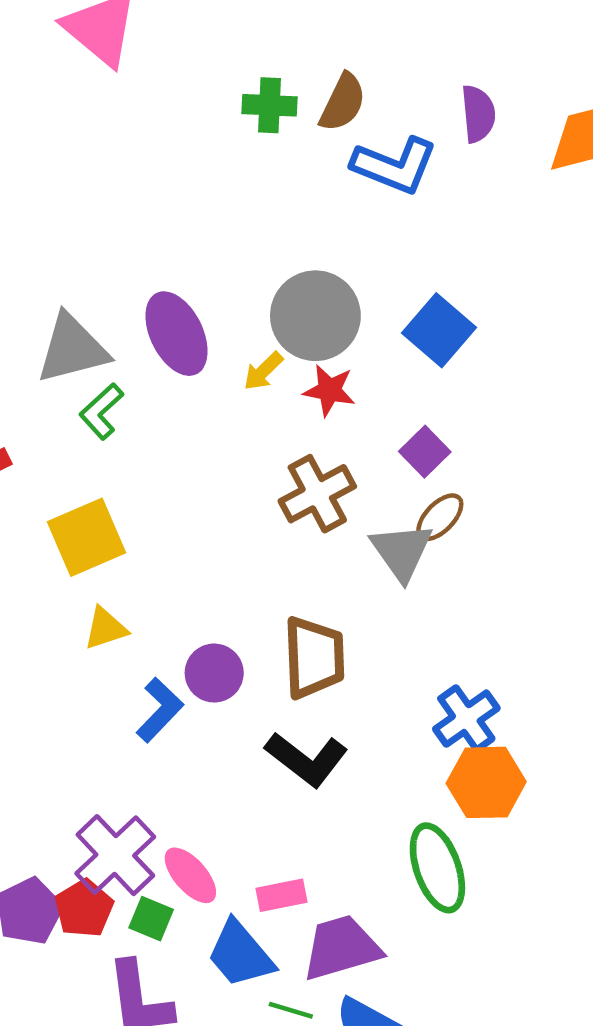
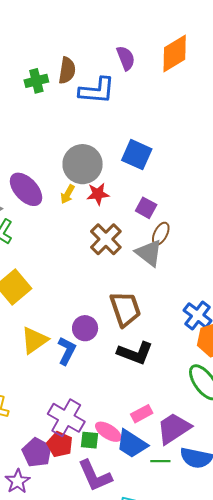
yellow triangle: (105, 628) -> (34, 340), moved, size x1.4
pink ellipse: (190, 875) -> (108, 432), moved

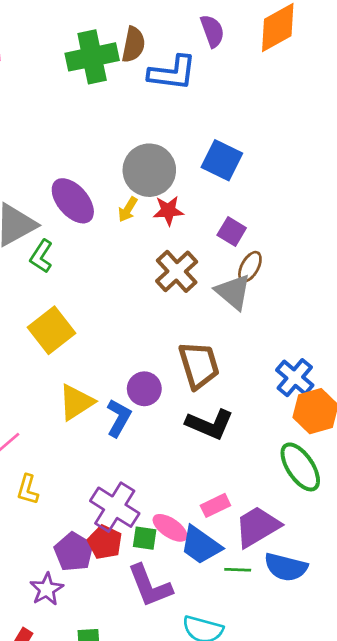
green cross: (36, 81) -> (92, 57), size x1.6

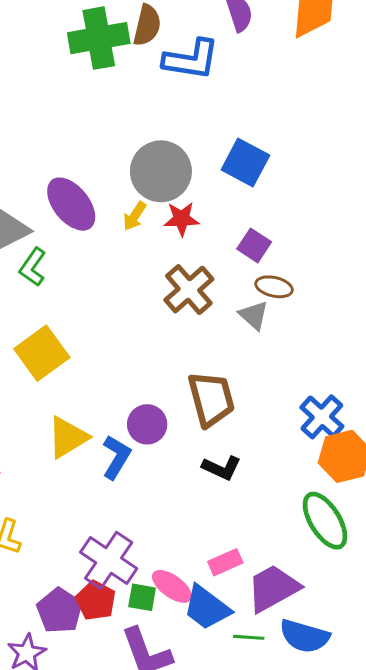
brown ellipse: (250, 267) -> (274, 287), turned 72
gray triangle: (233, 292) -> (254, 315), size x0.7
black L-shape: (210, 424) -> (222, 468), size x0.7

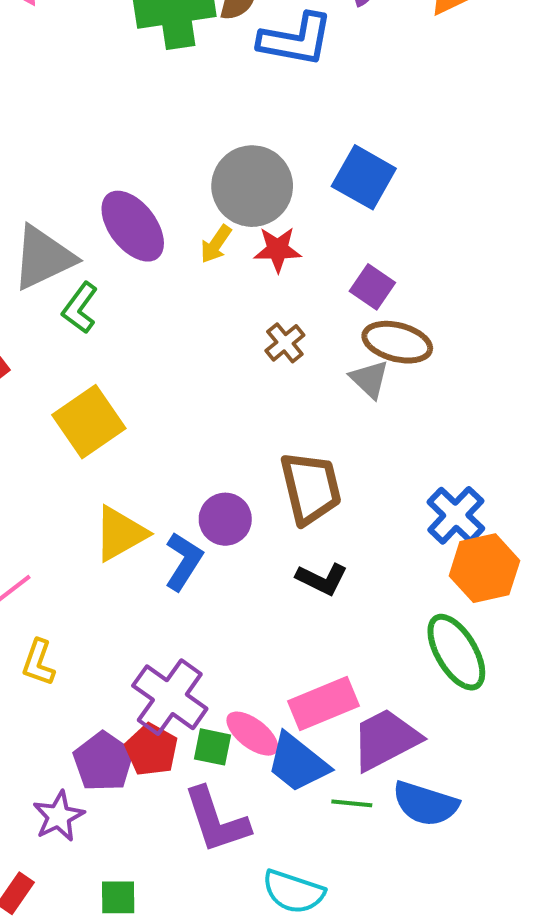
brown ellipse: (274, 287) -> (397, 342), size x1.4
brown cross: (189, 290) -> (285, 343), size x0.6
pink rectangle: (225, 562) -> (324, 703), size x1.5

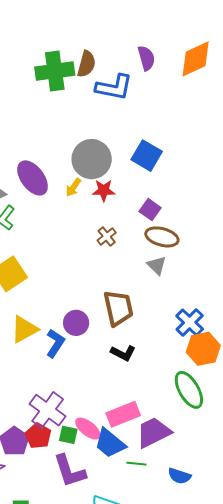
gray triangle: (369, 379) -> (157, 265), moved
blue semicircle: (425, 804) -> (179, 476), moved, size x0.7

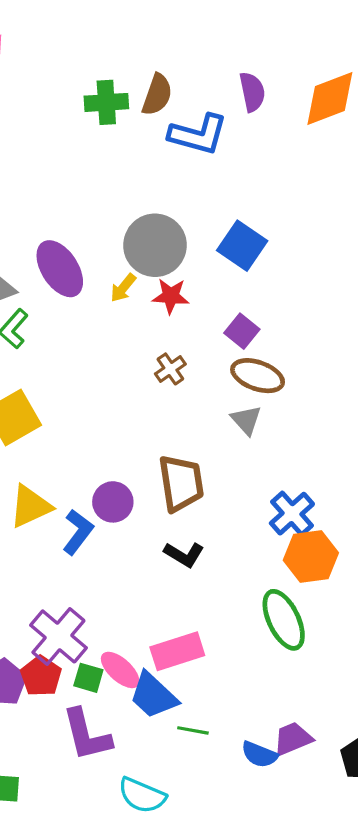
green cross: (55, 71) -> (106, 102), size x0.7
purple trapezoid: (153, 432) -> (293, 739), moved, size x0.7

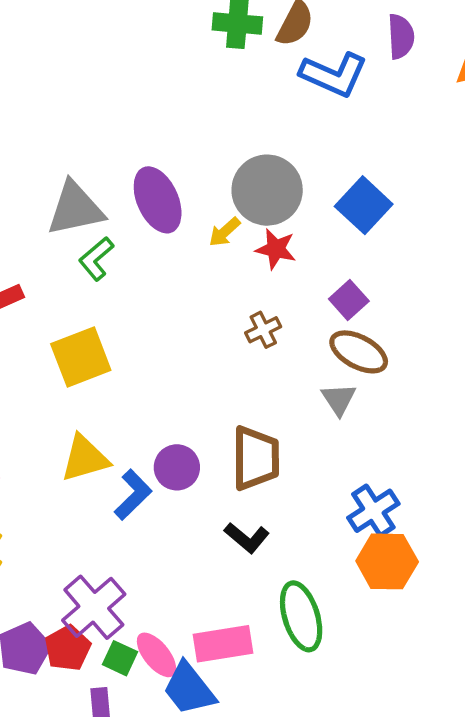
green ellipse: (284, 620) -> (301, 616), moved

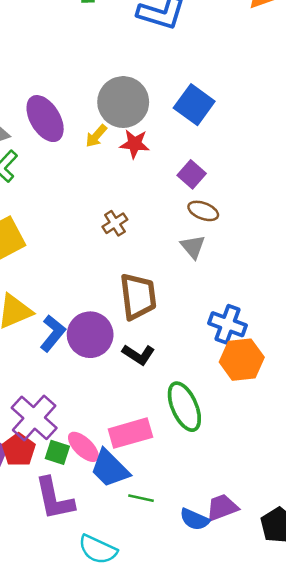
brown cross: (263, 330) -> (115, 223), moved
brown ellipse: (359, 352) -> (203, 211), size x0.7
purple circle: (177, 467) -> (90, 335), moved, size x1.4
blue cross: (373, 511) -> (227, 324), turned -30

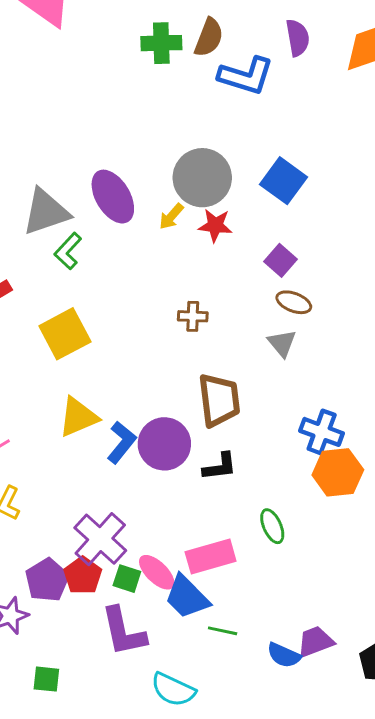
brown cross: (115, 223) -> (193, 316), turned 35
black L-shape: (138, 355) -> (220, 467), turned -40
green ellipse: (184, 407) -> (272, 526), size x0.6

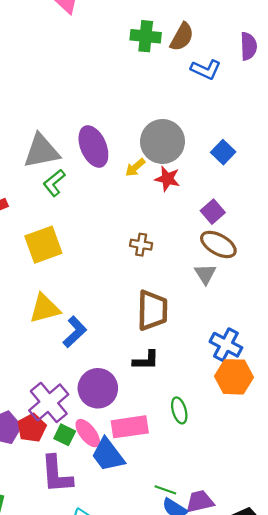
blue L-shape: (246, 76) -> (206, 69), size x0.7
blue square: (283, 181) -> (223, 152), size x0.7
brown ellipse: (294, 302) -> (218, 244), size x1.4
purple circle: (164, 444) -> (98, 388), moved
green line: (223, 631) -> (165, 490), moved

